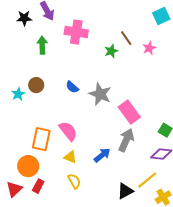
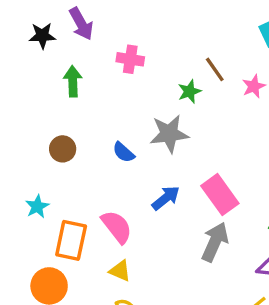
pink cross: (76, 32) -> (130, 59), size x0.7
cyan star: (18, 94) -> (37, 206), moved
gray star: (100, 94) -> (169, 134), moved, turned -30
blue arrow: (102, 155) -> (166, 198), moved

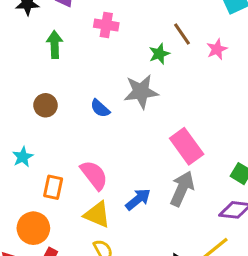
blue arrow: (166, 198) -> (138, 199), moved
orange rectangle: (71, 240) -> (53, 187), size x0.7
yellow triangle: (120, 271) -> (97, 214), size x1.4

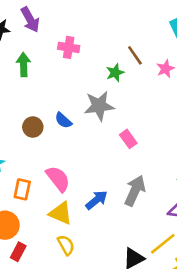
brown circle: (46, 105) -> (33, 127), moved
pink rectangle: (187, 146) -> (128, 139), moved, size x0.6

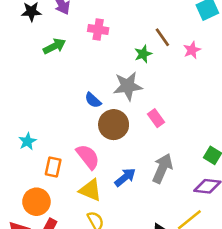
green arrow: (24, 65) -> (54, 46), turned 65
brown circle: (33, 127) -> (114, 125), moved, size x1.5

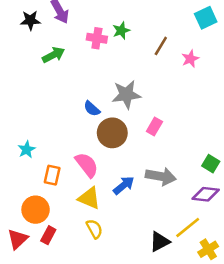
brown line: (162, 37) -> (161, 46), turned 66
green star: (143, 54) -> (121, 31), moved
pink rectangle: (156, 118) -> (154, 126), turned 66
gray arrow: (162, 168) -> (161, 176), turned 76

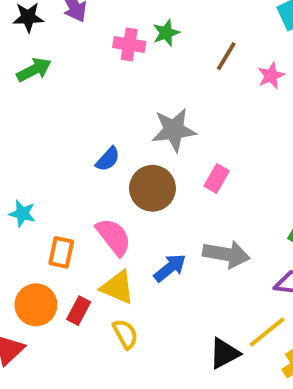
green arrow: (53, 55) -> (34, 70), moved
blue semicircle: (92, 109) -> (108, 159), moved, turned -90
cyan star: (27, 150) -> (22, 213), turned -30
red rectangle: (48, 235) -> (79, 311), moved

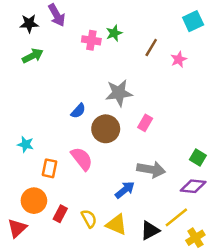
blue arrow: (170, 268) -> (125, 190), moved
yellow triangle: (117, 287) -> (116, 225), moved
red rectangle: (79, 311) -> (60, 214), moved

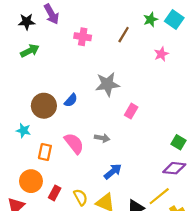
cyan square: (193, 21) -> (174, 20), turned -30
green star: (114, 33) -> (151, 20), moved
brown line: (151, 47) -> (124, 35), moved
brown circle: (106, 129) -> (44, 106), moved
gray arrow: (151, 169) -> (102, 138), moved, size x0.6

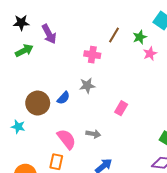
purple arrow: (51, 14) -> (49, 34), moved
green star: (151, 20) -> (140, 37), moved
pink cross: (83, 37) -> (92, 55), moved
gray star: (107, 84) -> (87, 86), moved, size x0.7
orange rectangle: (45, 152) -> (56, 162), moved

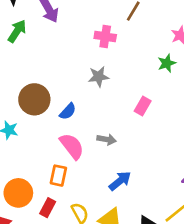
green star: (140, 37) -> (167, 63), moved
green arrow: (24, 50) -> (17, 31), turned -30
blue semicircle: (63, 98) -> (68, 111), moved

